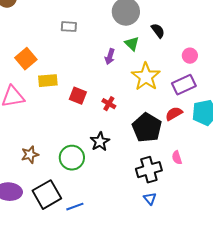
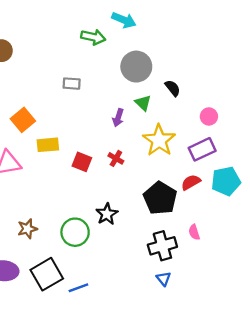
red cross: (109, 104) -> (116, 158), moved

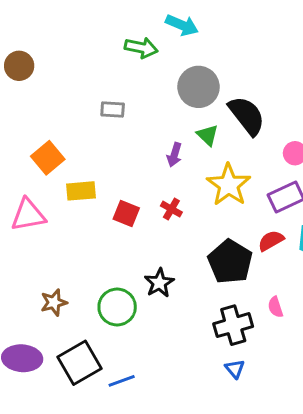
black semicircle: (173, 88) -> (247, 116), size x1.8

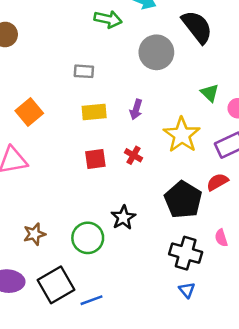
black semicircle: (247, 116) -> (197, 27), moved
green triangle: (208, 135) -> (210, 93), moved
yellow rectangle: (81, 191) -> (94, 112), moved
red square: (126, 214) -> (95, 159), turned -30
black cross: (233, 325) -> (186, 253), turned 32

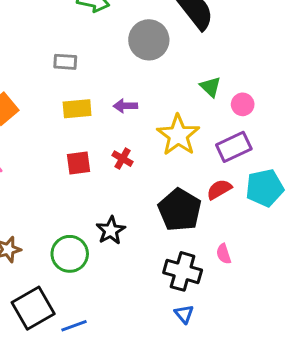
purple arrow: (136, 109) -> (125, 106), turned 72

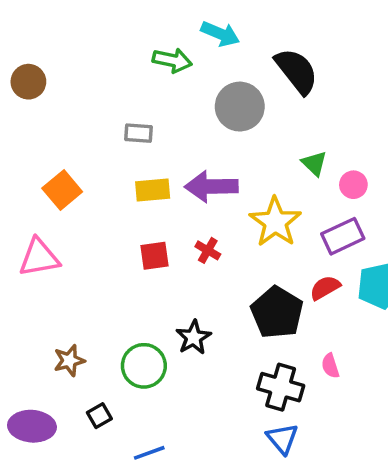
purple arrow: (125, 106) -> (211, 186), size x1.8
black square: (33, 308) -> (99, 416), moved, size x0.5
blue triangle: (184, 314) -> (282, 439), size x1.4

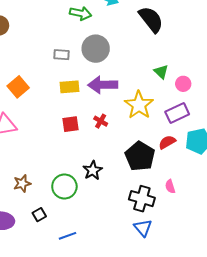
gray circle: (240, 107) -> (96, 49), moved

